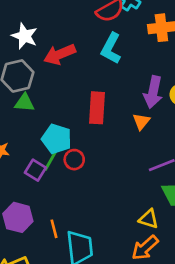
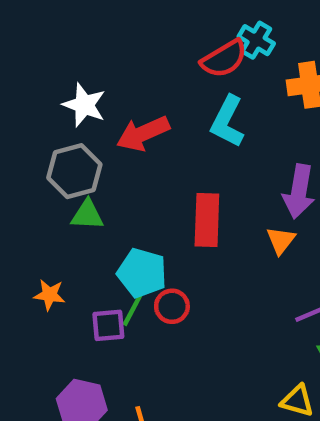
purple square: (35, 170) -> (108, 325), turned -35

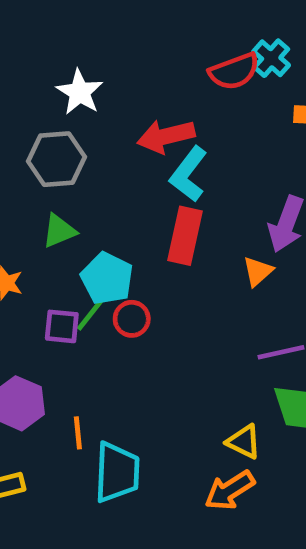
cyan L-shape: (227, 121) -> (189, 174), moved
red arrow: (143, 133) -> (166, 136), moved
green triangle: (87, 215) -> (59, 231), moved, turned -36

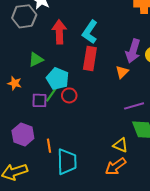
red arrow: (166, 136) -> (59, 32), moved, turned 105
gray hexagon: (57, 159) -> (24, 16), moved

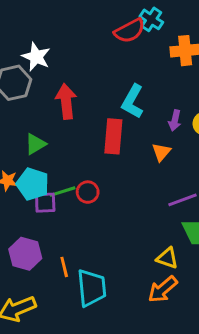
cyan L-shape: (90, 32) -> (133, 101), moved
purple arrow: (133, 51) -> (175, 120), size x0.6
cyan pentagon: (58, 79) -> (33, 184), moved
green line: (52, 94) -> (62, 192), turned 42

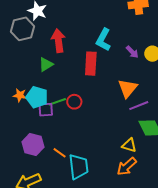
purple arrow: (175, 120) -> (132, 52), turned -56
green triangle: (35, 144) -> (46, 64), moved
orange triangle: (161, 152) -> (128, 88), moved, size x1.5
orange line: (64, 267) -> (60, 153), turned -40

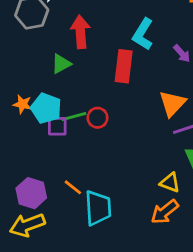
purple hexagon: (33, 144) -> (31, 193), moved

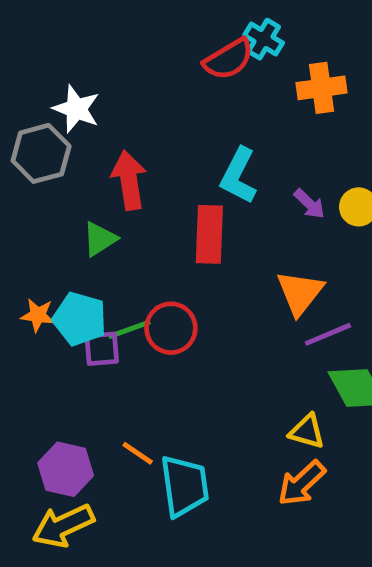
red circle: (97, 118) -> (171, 328), size x1.4

